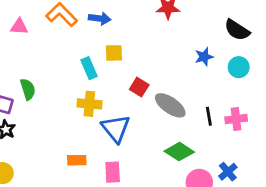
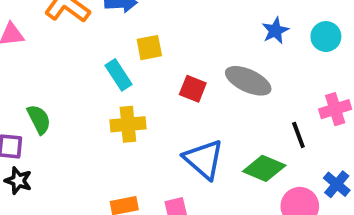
gray ellipse: (170, 105) -> (248, 81), moved
black line: (209, 116) -> (298, 135), moved
blue triangle: (116, 129) -> (204, 159), moved

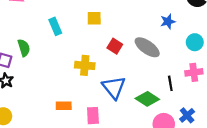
cyan circle: (326, 37) -> (195, 42), moved
cyan rectangle: (119, 75) -> (55, 26), moved
yellow cross: (128, 124) -> (85, 65), moved

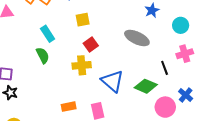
red square: (115, 46) -> (91, 45), moved, turned 32
green semicircle: (24, 48) -> (43, 55), moved

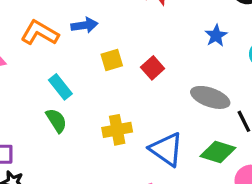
gray ellipse: (137, 38) -> (210, 97), moved
red square: (91, 45) -> (153, 68), moved

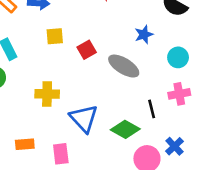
gray ellipse: (210, 97) -> (124, 66), moved

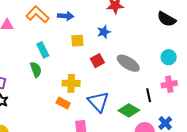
blue star: (144, 34) -> (104, 32), moved
red square: (87, 50) -> (97, 61), moved
orange rectangle: (25, 144) -> (63, 103), moved, turned 32

